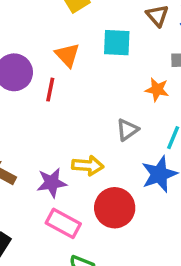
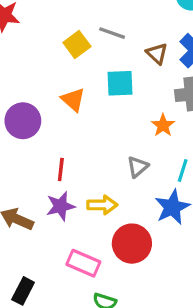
red line: (50, 90) -> (61, 169), moved
orange star: (157, 90) -> (163, 125), turned 30
purple star: (52, 183) -> (60, 206), moved

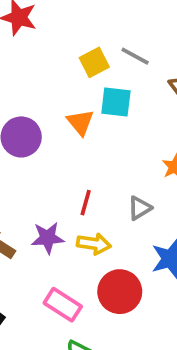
cyan square: (120, 83) -> (116, 102), moved
red line: (61, 169) -> (86, 203), moved

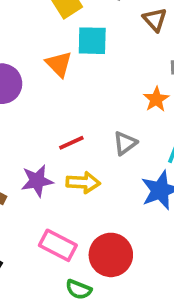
red line: (86, 203) -> (71, 143), turned 55
red circle: (120, 292) -> (111, 255), moved

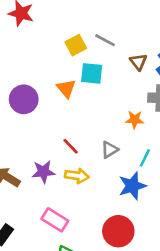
orange star: (156, 99) -> (135, 120), turned 30
red line: (71, 143) -> (71, 146), turned 66
red circle: (111, 255) -> (118, 231), moved

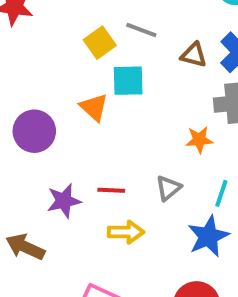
brown triangle: (138, 62) -> (194, 55), turned -30
red line: (71, 146) -> (111, 190), turned -36
purple star: (43, 172) -> (64, 201), moved

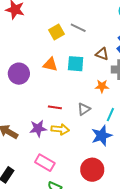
brown triangle: (194, 55) -> (102, 54), moved
cyan square: (128, 81) -> (76, 64), moved
orange triangle: (94, 107) -> (50, 64), turned -35
purple star: (64, 201) -> (38, 128), moved

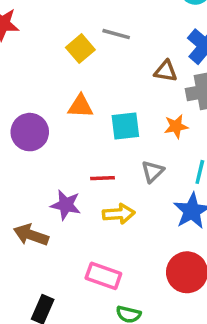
cyan square: (76, 64) -> (125, 126), moved
purple star: (38, 128) -> (66, 205), moved, turned 30

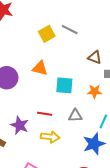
gray triangle: (153, 171) -> (75, 116), turned 32

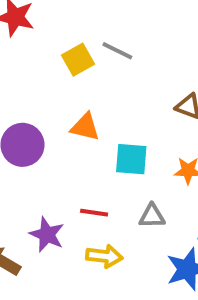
gray line: (70, 30) -> (117, 51), moved
yellow square: (47, 34) -> (78, 60), moved

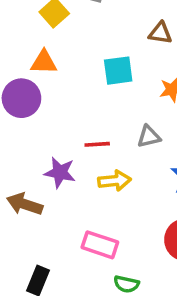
orange triangle: (85, 127) -> (44, 62), moved
cyan square: (131, 159) -> (118, 71), moved

